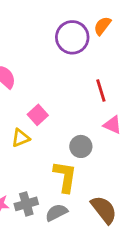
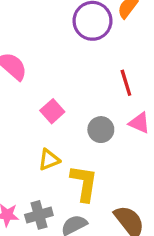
yellow triangle: (21, 138) -> (49, 160), moved
gray circle: (81, 146) -> (101, 130), moved

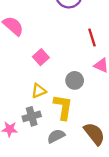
gray circle: (101, 130) -> (75, 80), moved
gray cross: (39, 215) -> (32, 116), moved

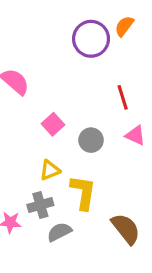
gray circle: (75, 80) -> (91, 140), moved
gray semicircle: (56, 136) -> (59, 232), moved

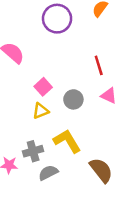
purple circle: (91, 39) -> (57, 19), moved
yellow triangle: (50, 170) -> (41, 111), moved
yellow L-shape: (83, 192) -> (67, 141), turned -40

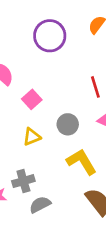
pink square: (43, 87) -> (32, 99), moved
yellow L-shape: (67, 141) -> (82, 162), moved

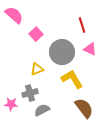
gray circle: (68, 124) -> (62, 52), size x1.6
yellow triangle: (32, 137) -> (37, 69), moved

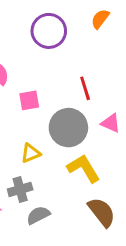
red line: (82, 25) -> (85, 88), moved
pink square: (36, 34) -> (29, 100), turned 32

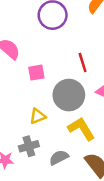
gray semicircle: (38, 215) -> (59, 157), moved

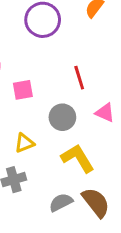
gray circle: (69, 95) -> (62, 117), size x0.7
gray semicircle: (59, 157) -> (61, 202), moved

